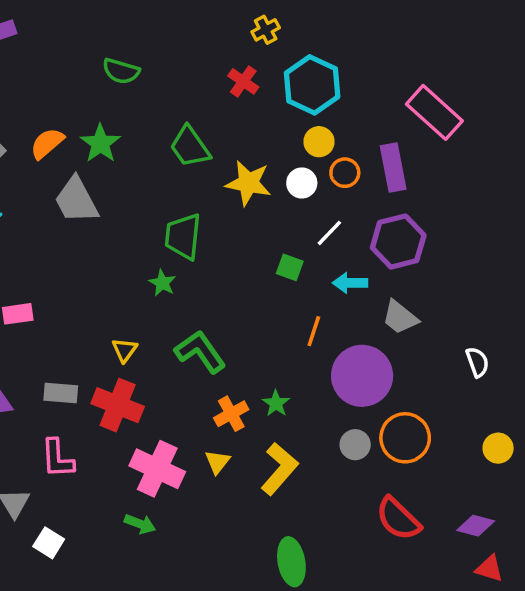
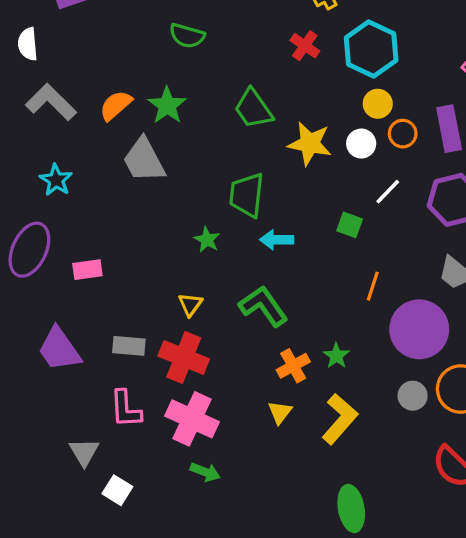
green star: (162, 283) -> (207, 240), moved
cyan arrow: (350, 283) -> (277, 240), moved
pink cross: (157, 469) -> (192, 419), moved

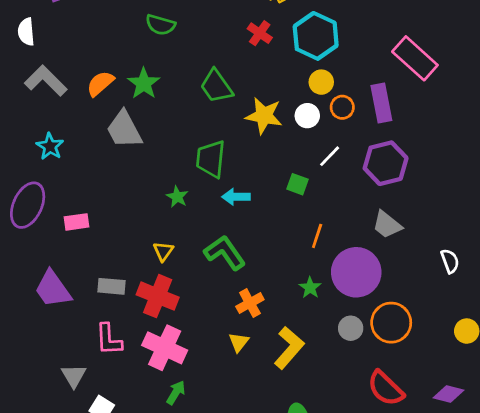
green star: (336, 356) -> (310, 288), moved
green arrow: (205, 472) -> (176, 393), turned -80

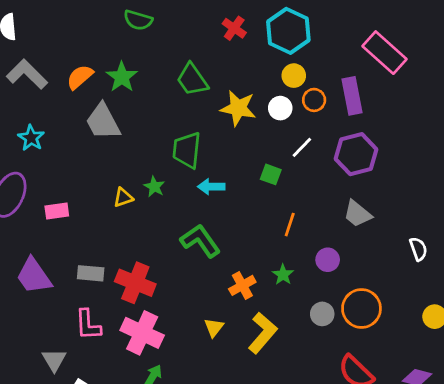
yellow triangle: (163, 251) -> (123, 197), moved, turned 35
purple circle: (356, 272) -> (328, 260), size x0.5
orange cross: (250, 303) -> (242, 285), moved

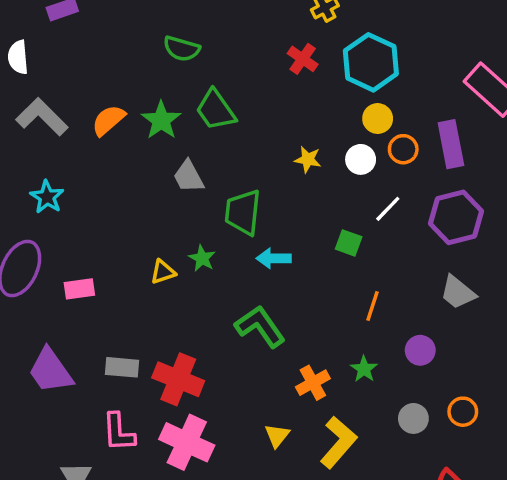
green trapezoid: (192, 80) -> (216, 110), moved
yellow star: (238, 108) -> (308, 159), size x0.6
gray trapezoid: (103, 122) -> (188, 176), moved, size x0.7
orange circle: (361, 308) -> (463, 412), size x0.6

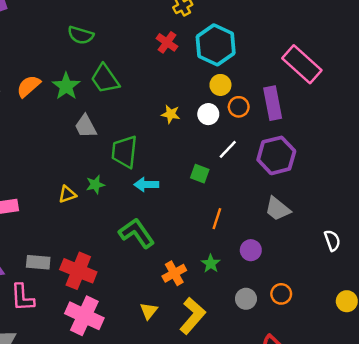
green star: (202, 258) -> (95, 185), turned 30
pink L-shape: (119, 432) -> (22, 298), moved

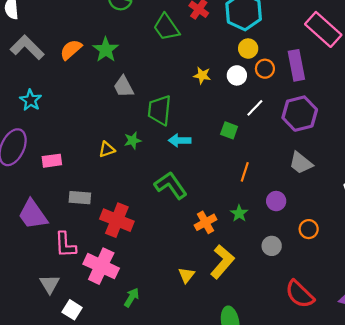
green trapezoid: (105, 79) -> (166, 27), moved
gray rectangle: (38, 262) -> (80, 198), moved
orange circle: (281, 294) -> (309, 229), moved
yellow triangle: (149, 311) -> (186, 275), moved
pink cross: (84, 316) -> (101, 266), moved

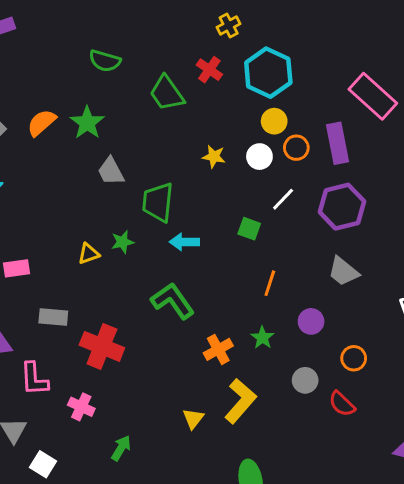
pink cross: (101, 266) -> (81, 407), size x0.6
red semicircle: (300, 294) -> (342, 404), moved, size x0.7

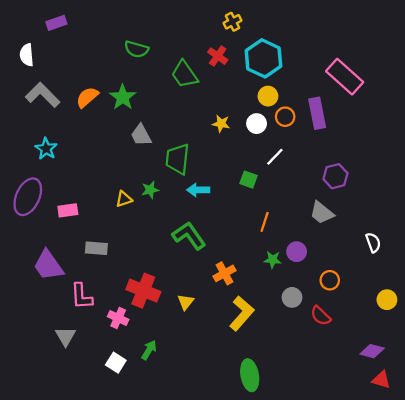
purple hexagon: (342, 207) -> (335, 176), moved, size x0.7
green star: (262, 338) -> (273, 260), moved, turned -30
red cross: (102, 346) -> (143, 291), moved
yellow triangle: (193, 419) -> (186, 302), moved
white square: (43, 464) -> (116, 363), moved

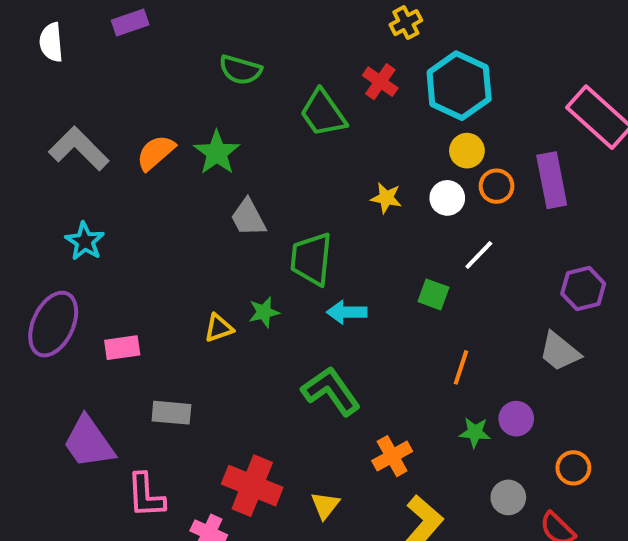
purple rectangle: (56, 23) -> (130, 23), moved
white semicircle: (27, 55) -> (51, 42), moved

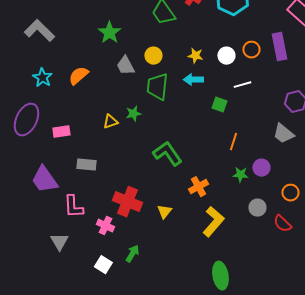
yellow circle: (467, 151) -> (153, 56), moved
orange semicircle: (156, 153) -> (78, 76), moved
white line: (479, 255) -> (242, 85), turned 30
cyan arrow: (347, 312) -> (193, 80), moved

